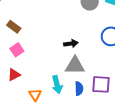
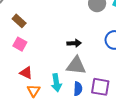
pink square: (17, 50) -> (20, 44), turned -32
red triangle: (14, 75) -> (26, 73), moved, turned 48

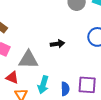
gray triangle: (76, 65) -> (28, 60), moved
cyan arrow: (56, 83) -> (43, 85), turned 30

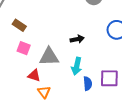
cyan arrow: (43, 85) -> (77, 66), moved

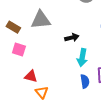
gray triangle: (49, 57) -> (41, 20), moved
cyan arrow: (77, 66) -> (82, 58), moved

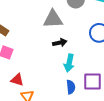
gray triangle: (41, 20) -> (53, 19), moved

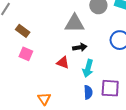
red triangle: (17, 80) -> (63, 63), moved

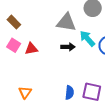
red triangle: (63, 63) -> (31, 49), moved, turned -40
cyan arrow: (88, 68) -> (87, 39), moved, turned 114

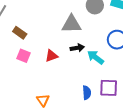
cyan arrow: (87, 39) -> (96, 57), moved
red triangle: (31, 49) -> (51, 56), moved

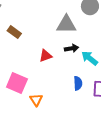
pink square: (23, 56) -> (17, 83), moved, size x1.5
blue semicircle: (87, 93) -> (78, 83), moved

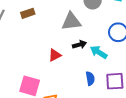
brown rectangle: (14, 32) -> (28, 13), moved, turned -48

